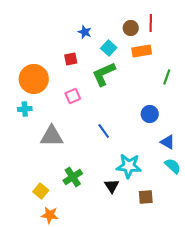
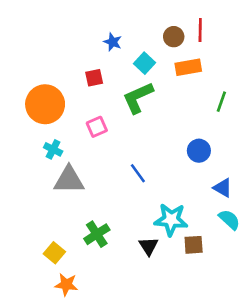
cyan cross: (25, 109) -> (53, 149), moved, turned 32
brown square: (146, 197) -> (194, 245), moved

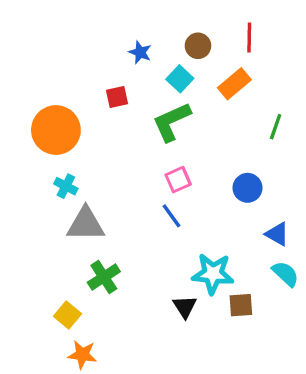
brown circle: (174, 37) -> (198, 46), moved
orange rectangle: (188, 67) -> (234, 84), turned -30
pink square: (97, 127) -> (178, 180), moved
green cross: (97, 234) -> (104, 277), moved

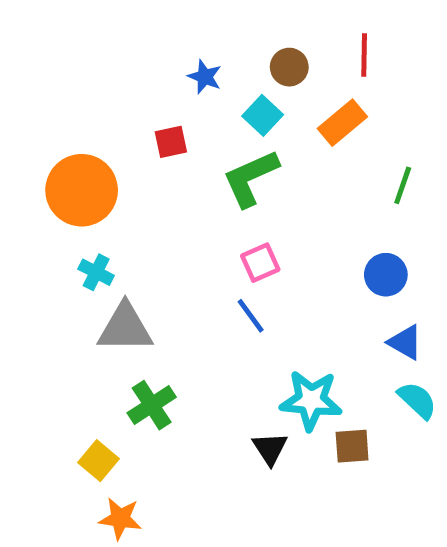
blue circle: (248, 188) -> (386, 275), moved

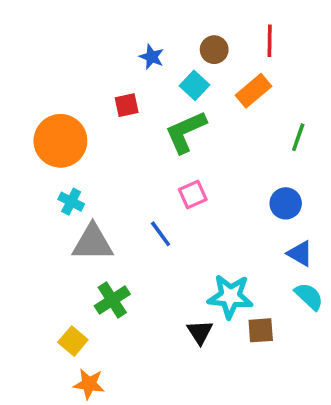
blue line: (251, 316) -> (161, 234), moved

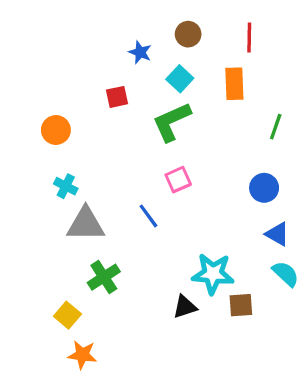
brown circle: (214, 50) -> (188, 34), moved
orange rectangle: (254, 91) -> (234, 84), turned -52
orange circle: (60, 141) -> (56, 130), size x0.6
black triangle: (200, 332) -> (185, 307), turned 45

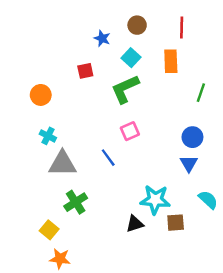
blue triangle: (277, 234) -> (189, 164), moved, turned 30

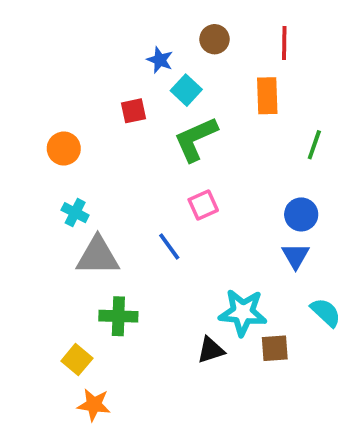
cyan square: (131, 58) -> (186, 90), moved
green cross: (76, 202) -> (118, 316), turned 35

